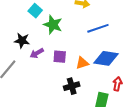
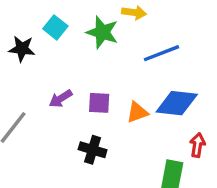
green star: (53, 25) -> (102, 32), moved
black star: (22, 41) -> (22, 49), moved
black cross: (72, 86) -> (93, 150), moved, turned 35

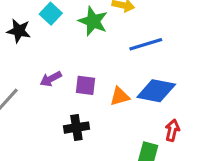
black cross: (93, 150) -> (76, 128), turned -30

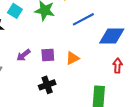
blue diamond: (156, 91) -> (112, 36), moved
red arrow: (172, 130) -> (117, 66), moved

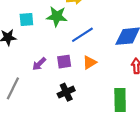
cyan square: (15, 11) -> (26, 19), turned -32
blue line: (83, 19) -> (82, 35), moved

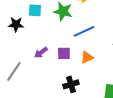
black cross: (66, 92) -> (71, 84), moved

